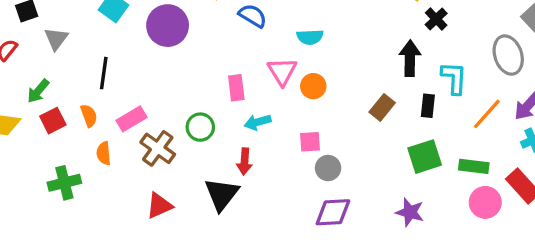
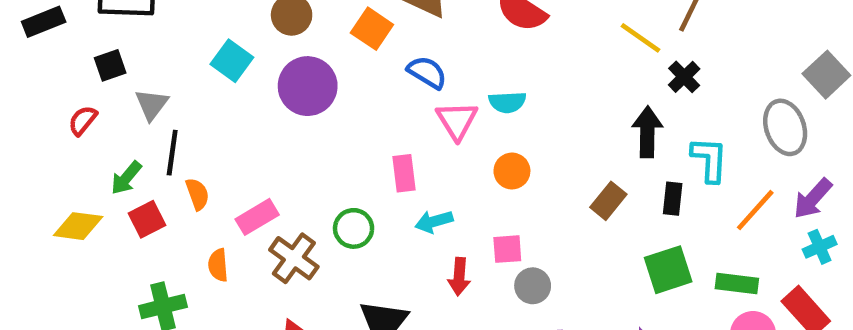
pink triangle: (282, 71) -> (457, 121), moved
black line: (104, 73) -> (172, 153), moved
orange semicircle: (89, 116) -> (197, 194), moved
red arrow: (245, 161) -> (459, 277), moved

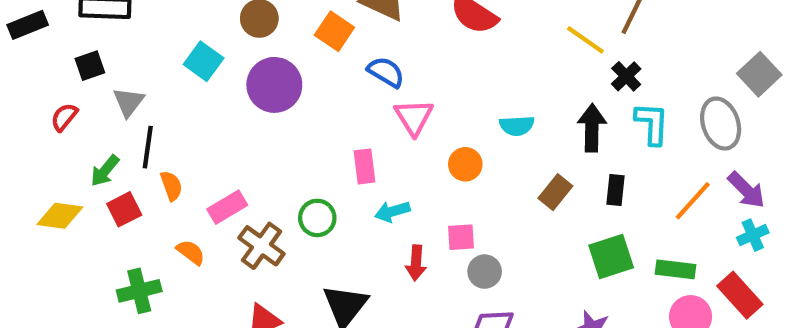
cyan semicircle: (507, 102) -> (517, 126), moved
cyan L-shape: (709, 160) -> (652, 124), moved
purple arrow: (813, 199) -> (746, 190), turned -87
orange semicircle: (218, 265) -> (191, 252), turned 132

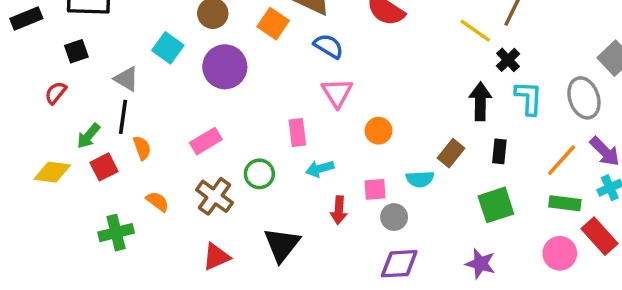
blue semicircle: (386, 72) -> (328, 46), moved
gray triangle: (128, 102) -> (126, 79), moved, turned -36
cyan semicircle: (517, 126) -> (420, 179), moved
pink rectangle: (227, 207) -> (206, 141), moved
green rectangle: (676, 269) -> (565, 203), moved

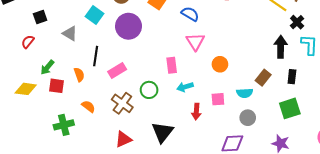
black line: (123, 117) -> (96, 56), moved
red square: (104, 167) -> (57, 86), turned 35
gray circle: (394, 217) -> (248, 118), moved

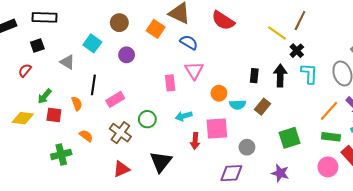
purple circle: (128, 26) -> (127, 55), size x0.6
pink rectangle: (172, 65) -> (170, 83), moved
black rectangle: (292, 77) -> (254, 76), moved
cyan semicircle: (245, 93) -> (238, 105), moved
pink square: (218, 99) -> (217, 129), size x1.6

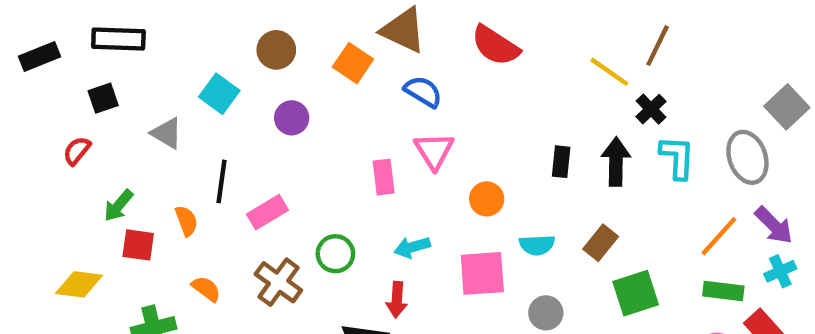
cyan semicircle: (238, 105) -> (537, 245), moved
brown rectangle: (263, 107) -> (601, 243), moved
yellow diamond: (23, 118) -> (79, 284), moved
red arrow: (195, 141) -> (397, 300), moved

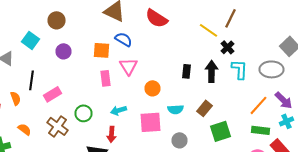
orange square: (353, 63) -> (102, 50), moved, turned -30
gray ellipse: (747, 157) -> (272, 69), turned -70

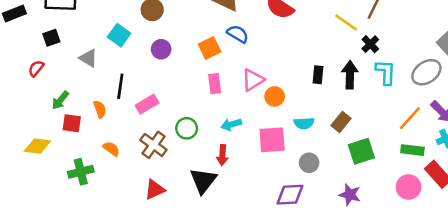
orange square: (102, 50) -> (210, 48), turned -30
pink triangle: (128, 66) -> (253, 80), moved, turned 30
gray ellipse: (272, 69) -> (426, 72), turned -35

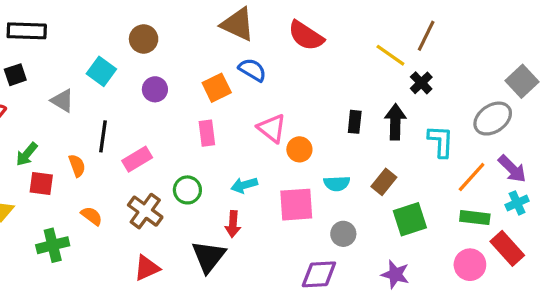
cyan L-shape: (386, 72) -> (441, 141), moved
pink triangle: (253, 80) -> (272, 128), turned -50
pink rectangle: (215, 84) -> (207, 133), moved

